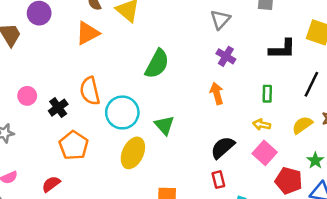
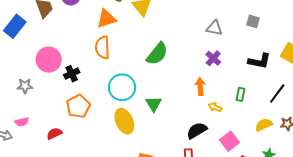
gray triangle: (220, 19) -> (214, 28), turned 48
orange semicircle: (90, 91) -> (102, 47), moved
pink circle: (27, 96) -> (49, 60), size x1.6
yellow arrow: (262, 125) -> (215, 107), moved
yellow ellipse: (133, 153) -> (124, 121), turned -60

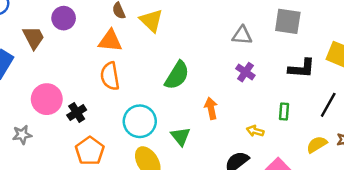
orange triangle: (106, 19) -> (110, 41), turned 30
gray square: (253, 21) -> (288, 21), size x1.6
orange arrow: (200, 86) -> (211, 108), moved

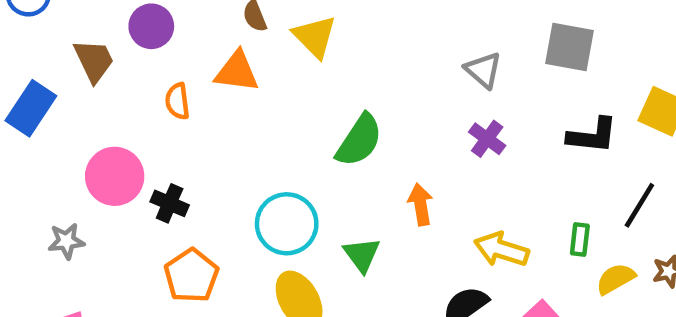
gray triangle: (242, 35) -> (483, 70), turned 35
orange semicircle: (110, 76) -> (177, 101), moved, size x0.7
green rectangle: (284, 111) -> (580, 239), moved
black cross: (77, 113) -> (170, 203), turned -36
yellow arrow: (255, 131) -> (501, 249), size x1.6

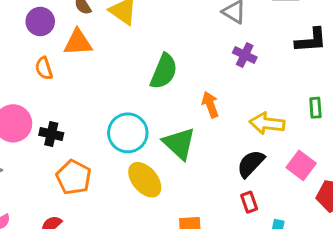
purple circle: (151, 26) -> (40, 21), moved
green triangle: (362, 255) -> (179, 143), size x1.4

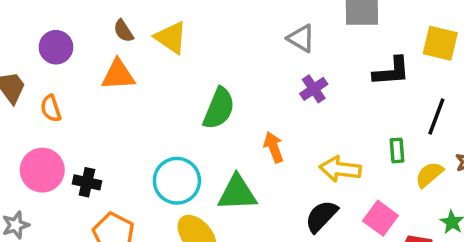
purple circle: (40, 21) -> (56, 47), moved
purple cross: (245, 55) -> (314, 89), turned 30
orange semicircle: (44, 68) -> (51, 108), moved
green triangle: (179, 143) -> (237, 193), turned -45

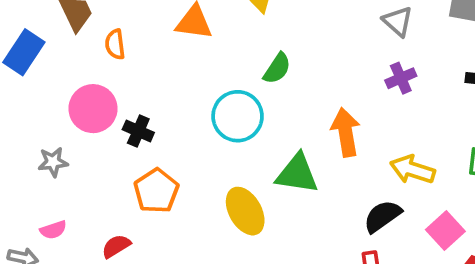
green semicircle: (219, 108) -> (277, 68), moved, size x0.7
orange arrow: (274, 147) -> (346, 132), size x1.4
cyan circle: (177, 181) -> (238, 116), moved

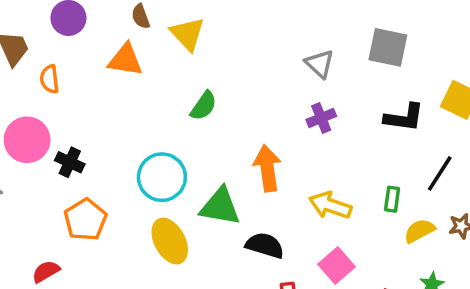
cyan circle: (238, 116) -> (162, 177), moved
black semicircle: (382, 216) -> (265, 245), moved, turned 51
pink square: (445, 231) -> (337, 265), moved

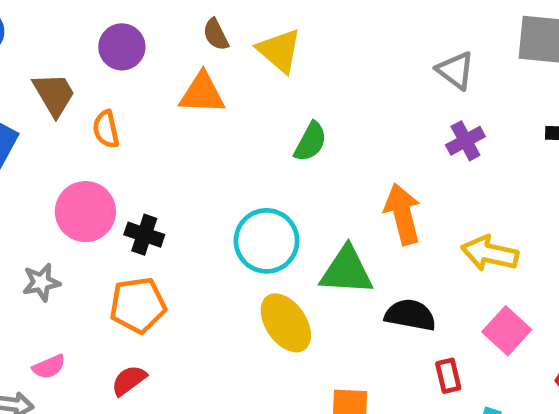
orange pentagon: (85, 220) -> (138, 305), moved, turned 30

